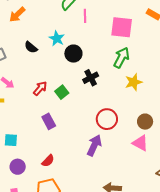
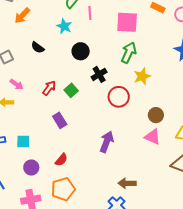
cyan star: (57, 38) -> (64, 26), moved
red circle: (107, 119) -> (119, 97), moved

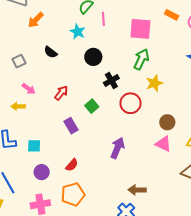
green square: (71, 90) -> (92, 106), moved

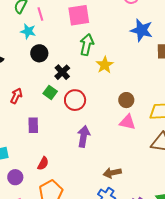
cyan star: (78, 32) -> (28, 31), moved
red circle: (130, 103) -> (75, 100), moved
green square: (92, 106) -> (50, 92), moved
purple rectangle: (71, 126) -> (33, 125), turned 42

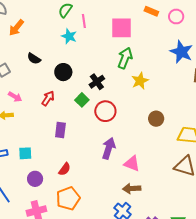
black circle: (39, 53) -> (63, 72), moved
pink triangle: (127, 122) -> (132, 164), moved

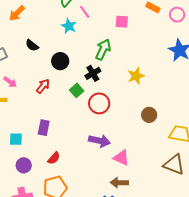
pink line: (84, 21) -> (85, 12), turned -32
pink square: (122, 28) -> (122, 22), size x0.6
green arrow: (125, 58) -> (103, 49), moved
purple rectangle: (60, 130) -> (44, 128), moved
purple arrow: (109, 148) -> (99, 141), turned 80

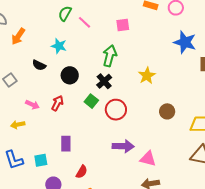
cyan star: (69, 26) -> (59, 46), moved
pink arrow: (10, 82) -> (32, 105), moved

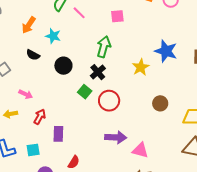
orange arrow: (18, 36) -> (29, 25), moved
blue star: (185, 42) -> (166, 51), moved
red arrow: (57, 103) -> (40, 117), moved

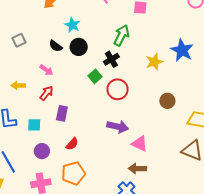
cyan star: (53, 36) -> (72, 25), moved
black semicircle: (33, 55) -> (56, 46), moved
pink arrow: (26, 94) -> (46, 70), moved

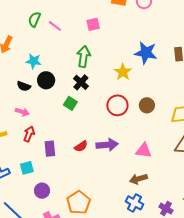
red circle: (118, 89) -> (117, 105), moved
red semicircle: (72, 144) -> (81, 146), moved, turned 32
pink triangle: (140, 144) -> (144, 151), moved

